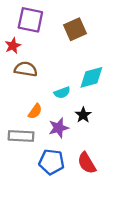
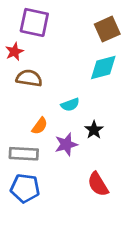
brown square: (75, 29) -> (107, 29), moved
cyan diamond: (91, 77) -> (103, 68), moved
blue pentagon: (52, 162) -> (25, 188), moved

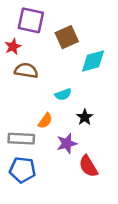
brown square: (107, 29) -> (67, 37), moved
orange semicircle: (40, 126) -> (45, 121), moved
purple star: (66, 144) -> (67, 143), moved

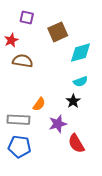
purple square: (31, 20) -> (27, 17), size x0.6
cyan semicircle: (63, 94) -> (80, 81), moved

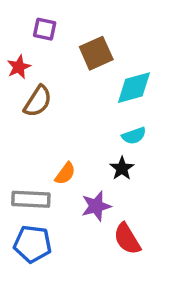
brown semicircle: (23, 61) -> (38, 101), turned 114

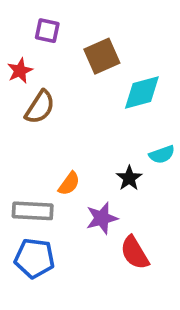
cyan semicircle: (134, 136) -> (162, 154), moved

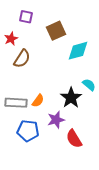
cyan semicircle: (162, 154) -> (89, 85), turned -120
black star: (129, 178) -> (71, 98), size x1.5
gray rectangle: (33, 211) -> (16, 103), moved
blue pentagon: (34, 258) -> (28, 131), moved

